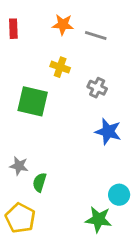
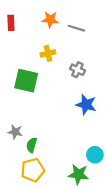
yellow cross: (60, 67) -> (48, 53), turned -32
yellow pentagon: (20, 218) -> (33, 170), moved, turned 30

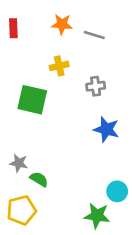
gray cross: (77, 70) -> (96, 86), turned -32
green semicircle: (32, 145) -> (39, 179), turned 104
yellow pentagon: (33, 170) -> (21, 210), moved

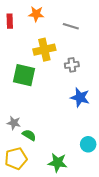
orange star: (62, 24) -> (36, 14), moved
yellow cross: (59, 66) -> (44, 50), size x1.5
green star: (97, 216) -> (58, 163), moved

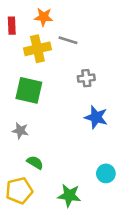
gray line: (71, 26) -> (68, 40), moved
yellow cross: (44, 50) -> (37, 49), moved
gray star: (14, 123) -> (20, 131), moved

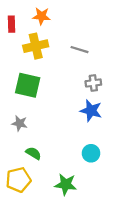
gray line: (68, 40) -> (79, 50), moved
gray cross: (86, 78) -> (93, 83), moved
cyan circle: (106, 173) -> (91, 153), moved

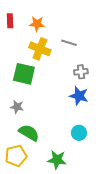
orange star: (41, 16) -> (37, 24), moved
yellow cross: (36, 46) -> (40, 49), moved, turned 35
green semicircle: (33, 153) -> (29, 133), size x1.5

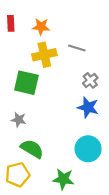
yellow cross: (40, 49) -> (44, 55), turned -35
gray cross: (81, 72) -> (90, 80), turned -32
cyan circle: (79, 133) -> (88, 149), size x1.5

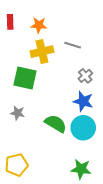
green semicircle: (32, 149) -> (56, 124), moved
cyan circle: (88, 149) -> (83, 128), moved
green star: (63, 179) -> (81, 169), moved

